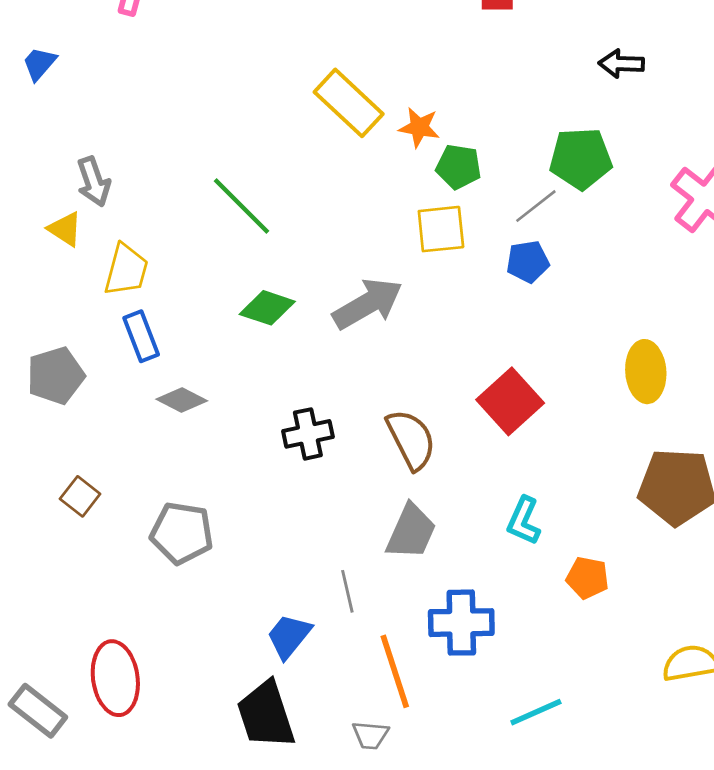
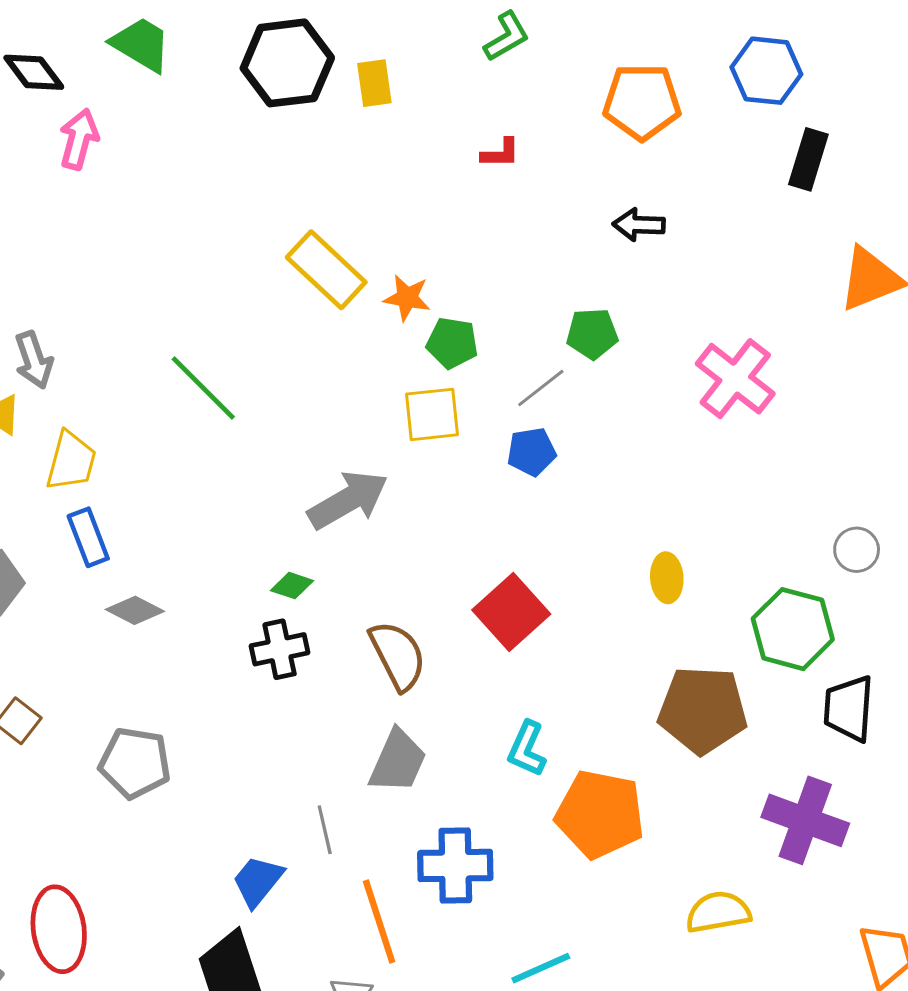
green pentagon: (581, 159) -> (592, 334), size x0.7
green diamond: (267, 308) -> (292, 586), moved, size x0.7
yellow ellipse: (646, 372) -> (667, 578), size x0.7
orange pentagon: (587, 578) -> (600, 814), size x1.8

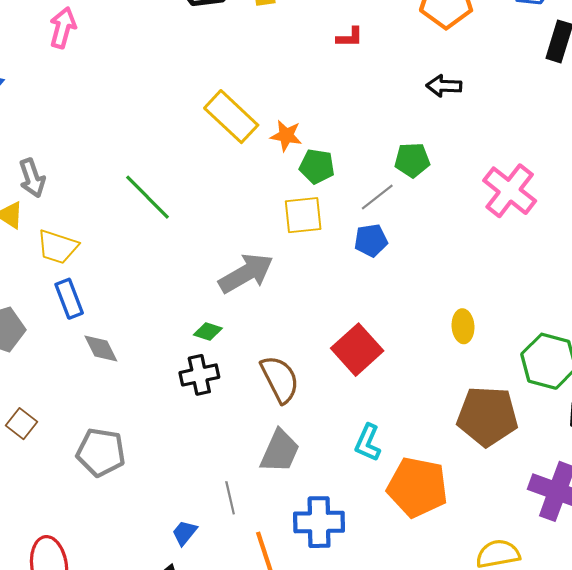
yellow trapezoid: (71, 461) -> (57, 247), turned 93
gray diamond: (135, 610) -> (101, 348), turned 36
blue trapezoid: (258, 881) -> (185, 533), size x0.7

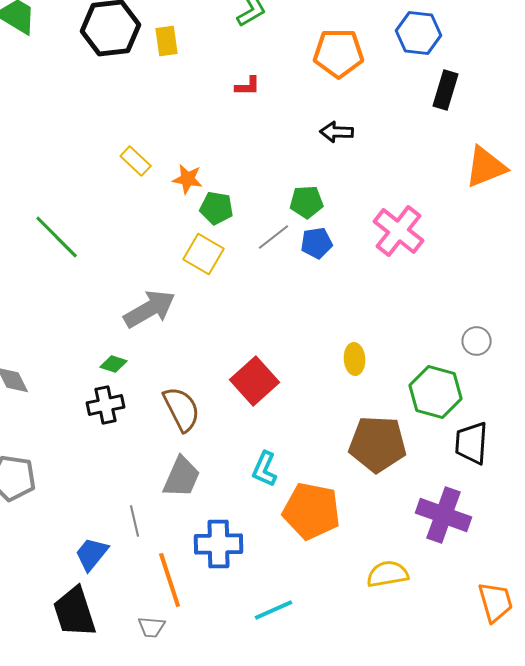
yellow rectangle: (231, 117) -> (136, 161), size x0.6
yellow square: (303, 215) -> (204, 254), turned 36
blue pentagon: (371, 240) -> (317, 243), moved
blue trapezoid: (185, 533) -> (92, 554), size x1.4

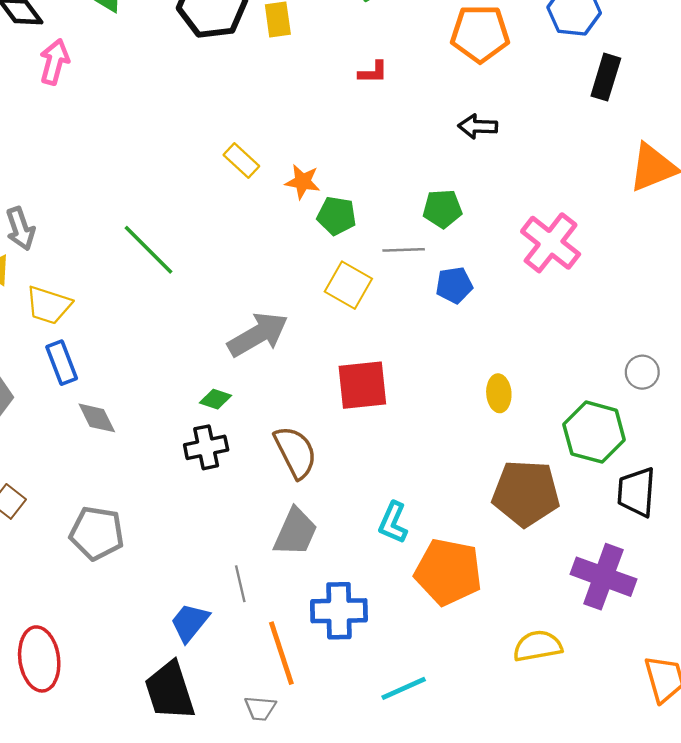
gray line: (274, 237) -> (404, 250), turned 36
blue pentagon: (317, 243) -> (454, 285), moved
yellow square: (204, 254) -> (348, 285), moved
red square: (255, 381) -> (362, 385), moved, turned 36

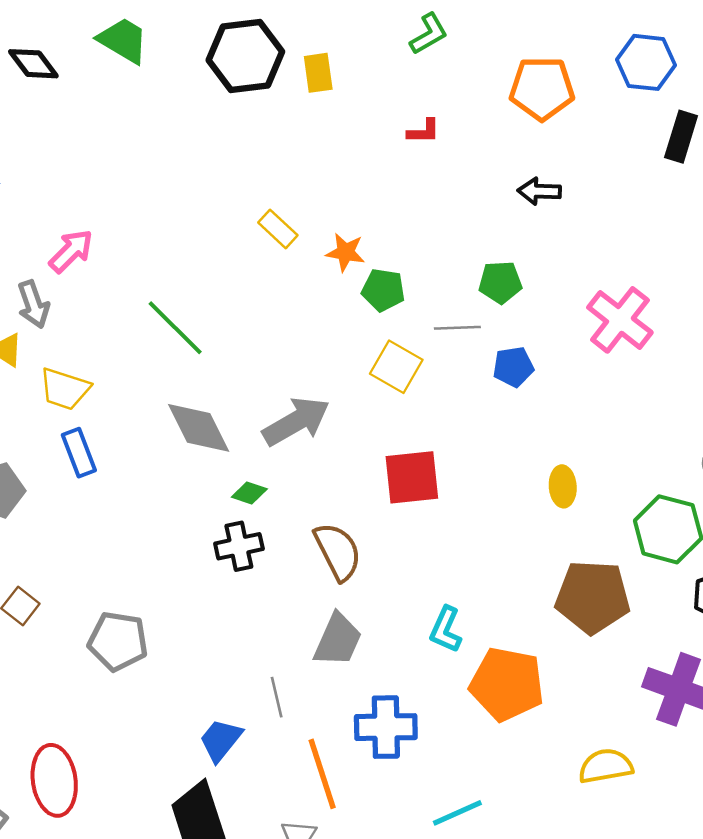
pink arrow: (54, 62) -> (71, 251), moved, turned 30
gray diamond: (97, 418) -> (199, 428), moved, size x1.5

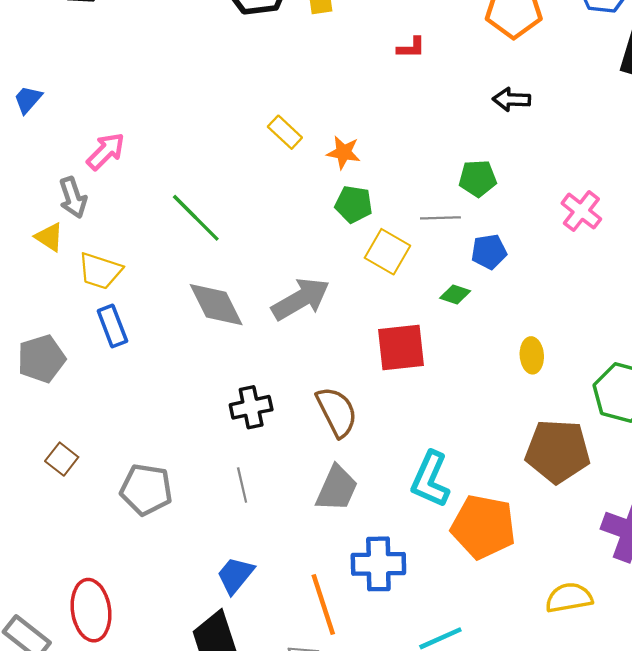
green pentagon: (383, 290) -> (354, 204), moved
pink cross: (620, 320) -> (581, 211), size x0.7
green diamond: (249, 493) -> (455, 294), moved
cyan L-shape: (446, 629) -> (430, 479), size x1.4
gray line: (277, 697) -> (242, 485), moved

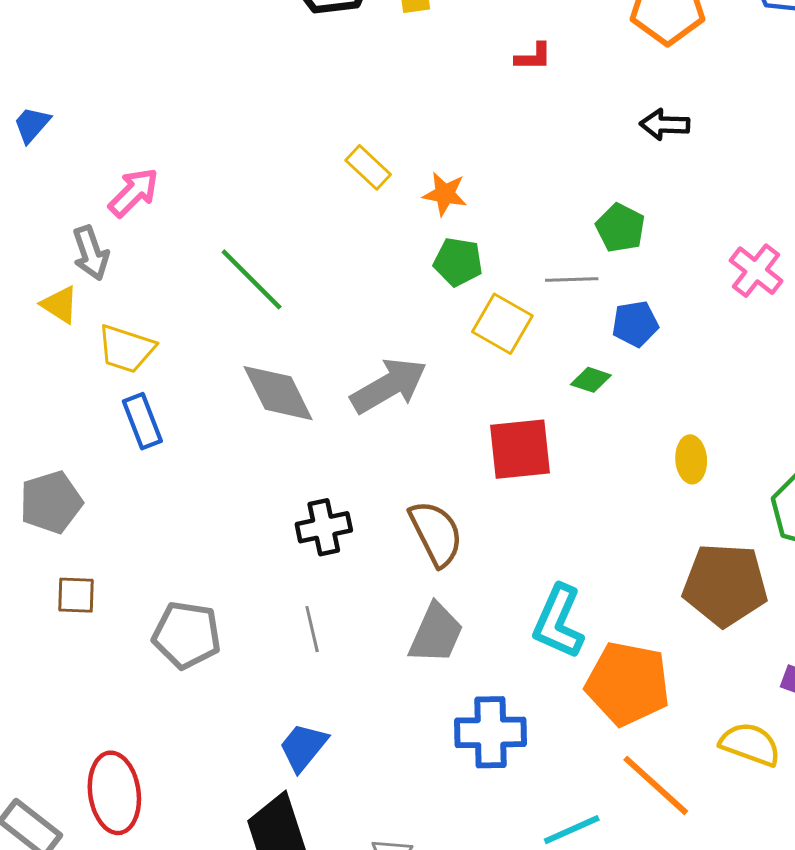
green pentagon: (478, 178) -> (620, 228), turned 30
gray pentagon: (41, 359) -> (51, 502), moved
brown square: (62, 459) -> (76, 595), turned -36
yellow semicircle: (569, 598) -> (750, 744), moved, turned 30
orange line: (323, 605) -> (656, 785), moved, turned -30

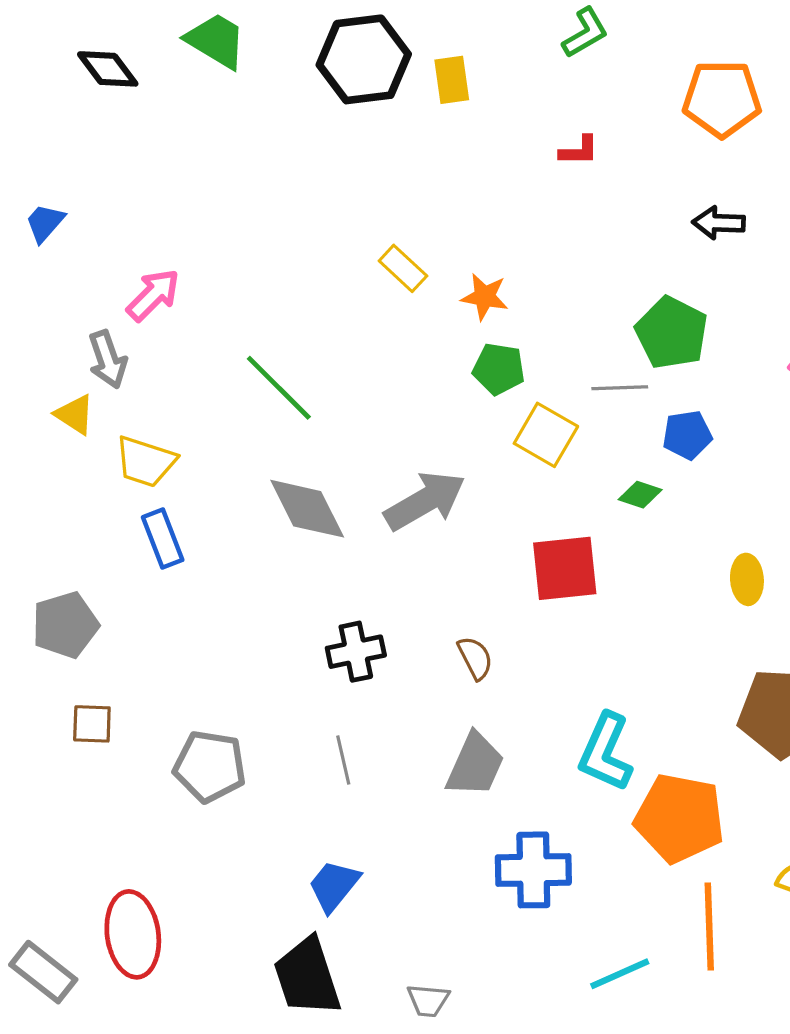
green pentagon: (620, 228) -> (672, 333), size x1.4
brown semicircle: (436, 533) -> (475, 658), size x0.6
orange line: (656, 785) -> (709, 927), turned 46

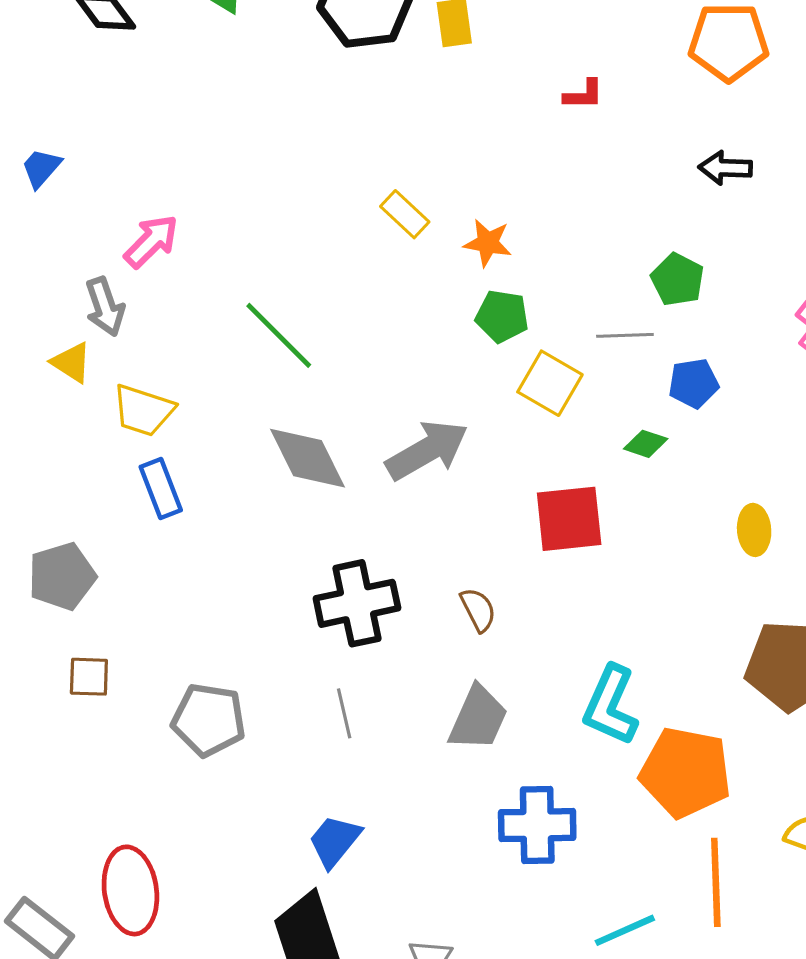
green pentagon: (672, 333) -> (678, 280), size x0.7
black cross: (356, 652) -> (357, 603), size x1.4

